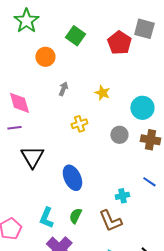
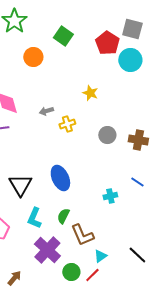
gray arrow: (63, 89) -> (46, 111), moved, turned -128
cyan circle: (142, 108) -> (130, 60), moved
black triangle: (32, 157) -> (20, 185), moved
brown L-shape: (110, 221) -> (82, 235), moved

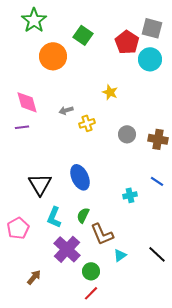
orange circle: (33, 57) -> (53, 56), size x1.4
red line: (92, 275) -> (91, 293), moved

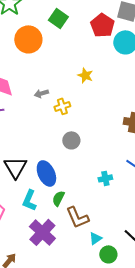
gray circle: (127, 134) -> (71, 140), moved
blue ellipse: (80, 177) -> (46, 173), moved
green circle: (91, 271) -> (108, 254), moved

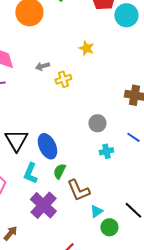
gray circle: (71, 140) -> (97, 123), moved

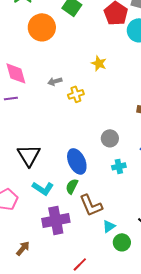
blue ellipse: (47, 146) -> (77, 161), moved
cyan L-shape: (30, 173) -> (43, 188), turned -80
purple cross: (43, 205) -> (56, 220), turned 36

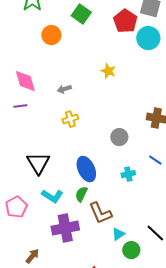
orange circle: (42, 27) -> (51, 35), size x0.7
yellow cross: (76, 94) -> (70, 119), moved
gray circle: (110, 138) -> (119, 137), moved

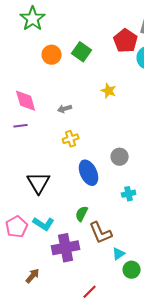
green square: (81, 14) -> (82, 52), moved
blue ellipse: (86, 169) -> (89, 173), moved
cyan L-shape: (52, 196) -> (44, 224), moved

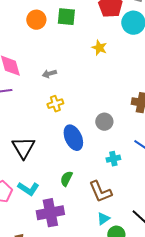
green square: (82, 52) -> (66, 17), turned -30
yellow star: (109, 91) -> (99, 48), moved
brown L-shape: (101, 233) -> (100, 192), moved

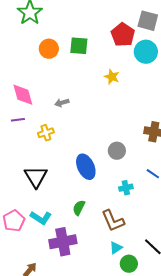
yellow cross: (55, 104) -> (46, 133), moved

